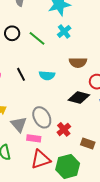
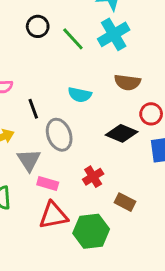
cyan cross: (64, 31) -> (114, 34), size x1.5
black line: (21, 74) -> (33, 109), moved
gray ellipse: (42, 117) -> (59, 135), moved

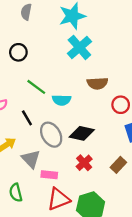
green line: (73, 39) -> (36, 87), moved
black diamond: (122, 133) -> (82, 133), moved
brown rectangle: (125, 202) -> (118, 165), moved, turned -63

